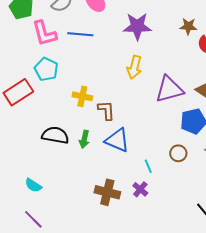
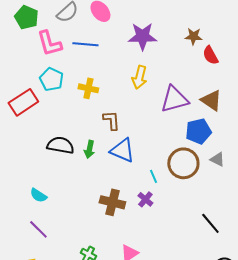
yellow cross: (82, 96) -> (88, 88), moved
brown circle: (178, 153) -> (183, 163), size x1.8

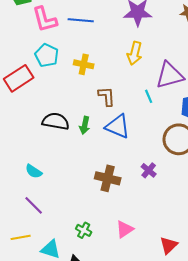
cyan line: (153, 176) -> (149, 96), moved
purple cross: (145, 199) -> (149, 170), moved

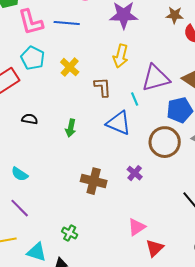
yellow cross: (84, 64) -> (70, 67), turned 30
brown L-shape: (107, 96) -> (103, 87), moved
black semicircle: (56, 121) -> (30, 119), moved, size x0.6
blue triangle: (118, 126) -> (119, 123), moved
pink triangle: (125, 229) -> (137, 227), moved

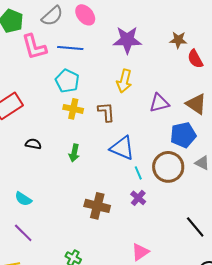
cyan pentagon: (33, 58) -> (67, 81), moved
yellow cross: (70, 67) -> (73, 109), moved, turned -30
purple triangle: (156, 78) -> (159, 103), size x0.7
cyan line: (135, 99) -> (138, 173), moved

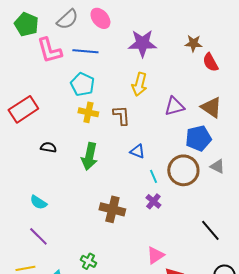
blue triangle: (122, 148) -> (137, 151), size x0.6
green arrow: (74, 153) -> (89, 156), size x1.5

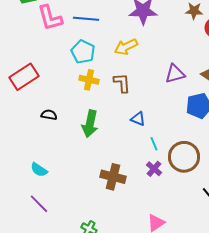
yellow arrow: (139, 84) -> (126, 47), moved, turned 50
brown circle: (183, 170) -> (184, 157), moved

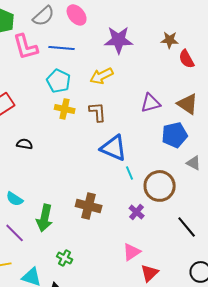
blue triangle: (138, 119) -> (114, 148), size x1.8
green arrow: (90, 124) -> (45, 218), moved
purple cross: (154, 169) -> (137, 212), moved

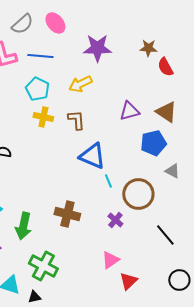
green cross: (65, 258) -> (43, 266), size x1.8

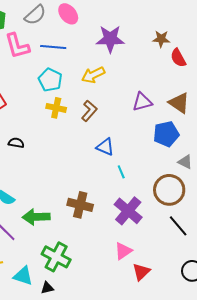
brown L-shape: (76, 120) -> (89, 111), turned 45
blue triangle: (92, 156) -> (105, 147), size x0.7
brown circle: (138, 194) -> (169, 190), moved
purple cross: (115, 220) -> (128, 211), size x1.8
green arrow: (23, 226) -> (36, 217), turned 76

